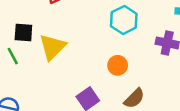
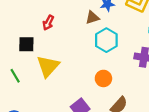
black square: (23, 32) -> (26, 44), moved

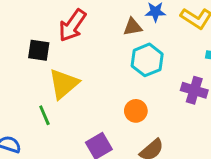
red arrow: (48, 23) -> (72, 25), size x1.6
green line: (15, 76) -> (44, 115), moved

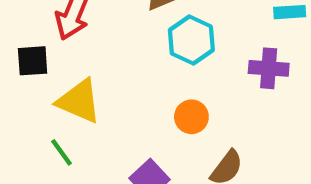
yellow triangle: (64, 84) -> (79, 101), turned -44

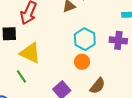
cyan hexagon: (191, 40) -> (85, 39), moved

